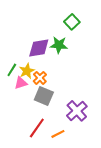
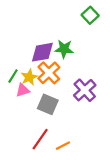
green square: (72, 22) -> (90, 15), moved
orange cross: (40, 78) -> (49, 73), moved, size x1.5
purple cross: (77, 111) -> (85, 90), moved

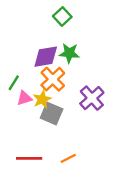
green square: (90, 15) -> (62, 16), moved
yellow star: (29, 77) -> (42, 99), moved
red line: (40, 139) -> (29, 158), moved, turned 55

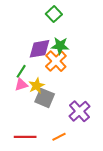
orange cross: (53, 79) -> (56, 61), moved
green line: (14, 83) -> (21, 71), moved
purple cross: (92, 98) -> (79, 111), moved

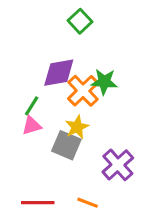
green star: (60, 46) -> (104, 82), moved
yellow star: (36, 86) -> (77, 127), moved
orange line: (59, 137) -> (88, 203), turned 48

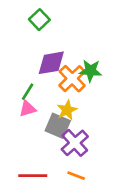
green square: (80, 21) -> (39, 20), moved
purple cross: (118, 165) -> (75, 143), moved

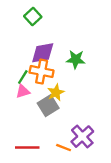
orange cross: (72, 79) -> (42, 72), moved, turned -35
gray square: (58, 126) -> (48, 106), turned 35
purple cross: (75, 143) -> (82, 137), moved

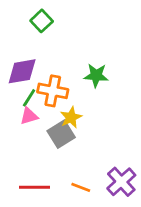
purple diamond: (43, 53) -> (22, 71), moved
purple cross: (82, 137) -> (121, 182), moved

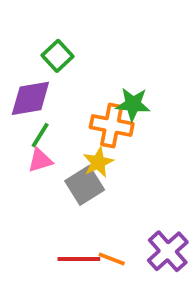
green square: (42, 21) -> (58, 56), moved
orange cross: (53, 91) -> (112, 125), moved
red line: (35, 187) -> (79, 259), moved

